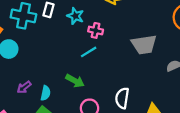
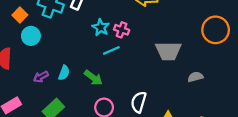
cyan star: (75, 16) -> (101, 27), moved
cyan semicircle: (46, 93) -> (64, 73), moved

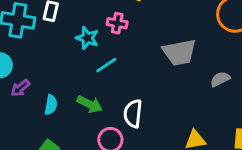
pink cross: (122, 30) -> (117, 23), moved
purple arrow: (41, 77) -> (20, 88), moved
white semicircle: (139, 102) -> (133, 114), moved

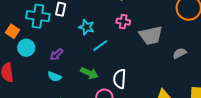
pink cross: (117, 23) -> (123, 22), moved
purple arrow: (20, 88) -> (57, 54), moved
cyan semicircle: (51, 105) -> (54, 77), moved, turned 104

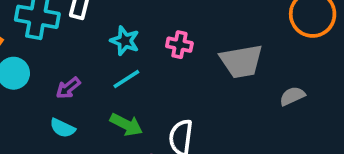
pink cross: (123, 22) -> (179, 45), moved
cyan line: (100, 46) -> (126, 79), moved

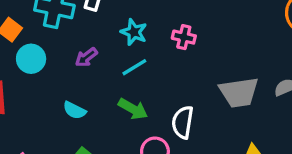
gray trapezoid: (241, 61) -> (239, 92), moved
purple arrow: (68, 88) -> (86, 57), moved

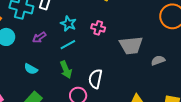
gray trapezoid: (239, 92) -> (131, 45), moved
green arrow: (133, 109) -> (66, 70), turned 36

